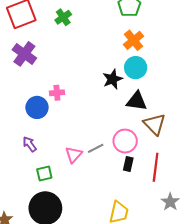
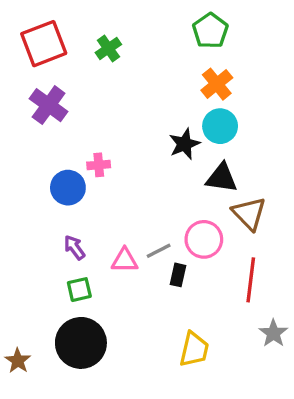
purple arrow: (30, 144) -> (74, 247), moved
pink triangle: (74, 155) -> (125, 260), turned 48
black rectangle: (128, 164) -> (178, 275), moved

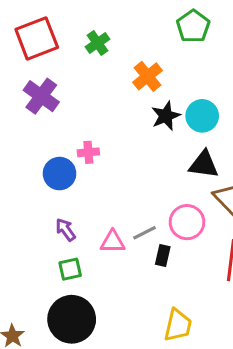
orange cross: (217, 84) -> (148, 76), moved
black star: (184, 144) -> (166, 116), moved

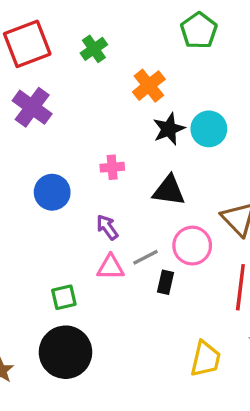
pink cross: (88, 152) -> (112, 167), moved
black triangle: (204, 164) -> (169, 191), moved
purple arrow: (66, 230) -> (107, 227), moved
yellow trapezoid: (178, 325) -> (205, 359), moved

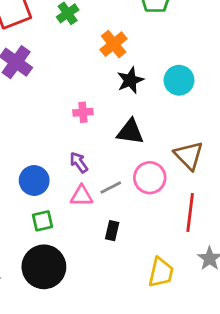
cyan circle: (209, 129) -> (179, 80), moved
blue circle: (52, 192) -> (34, 180), moved
black rectangle: (165, 282) -> (112, 231), moved

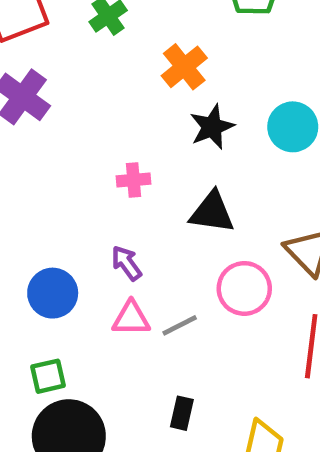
gray line: (111, 187) -> (180, 325), moved
green square: (43, 221) -> (48, 376), moved
black rectangle: (112, 231) -> (182, 413), moved

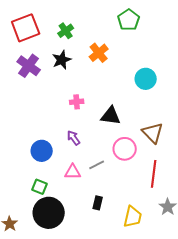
black star: (212, 127) -> (62, 60), moved
pink triangle: (131, 318) -> (73, 172), moved
green square: (48, 376) -> (40, 187), turned 35

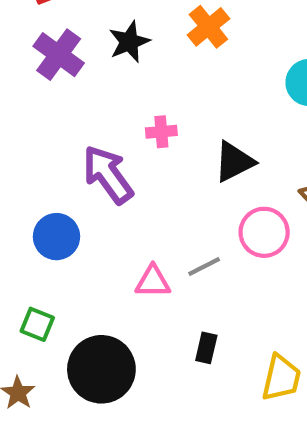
black triangle: (111, 116) -> (234, 162), turned -35
purple arrow: (74, 138) -> (108, 175), moved, size x1.8
blue circle: (42, 151) -> (57, 237), moved
green square: (40, 187) -> (37, 324), moved

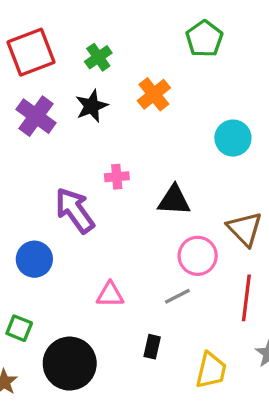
black triangle: (234, 162) -> (174, 200), turned 30
gray line: (204, 267) -> (177, 296), moved

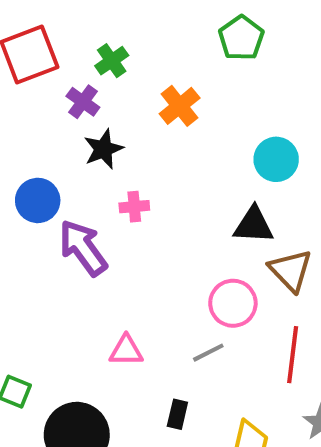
black star: (92, 106) -> (103, 149), moved
purple cross: (36, 116) -> (83, 102), moved, size x0.7
black triangle: (174, 200) -> (254, 225), moved
blue circle: (34, 259) -> (38, 200), moved

